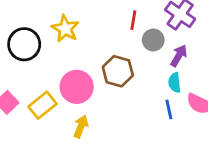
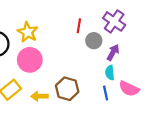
brown hexagon: (118, 71) -> (67, 89), moved
pink circle: (77, 87) -> (30, 60), moved
yellow arrow: (81, 127) -> (39, 96), moved, turned -112

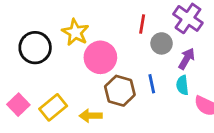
pink circle: (30, 60) -> (100, 57), moved
brown hexagon: (67, 89) -> (120, 91), moved
blue line: (106, 93) -> (152, 84), moved

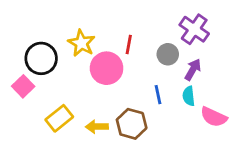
red line: (142, 24) -> (129, 45), moved
brown hexagon: (120, 91) -> (132, 124), moved
pink square: (18, 105) -> (23, 86), moved

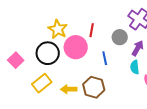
black circle: (41, 58) -> (48, 53), moved
blue line: (158, 95) -> (105, 58), moved

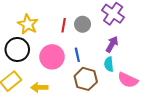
gray circle: (120, 37) -> (83, 24), moved
pink circle: (76, 47) -> (52, 57), moved
brown hexagon: (94, 87) -> (86, 79), moved

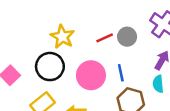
red line: (64, 25) -> (105, 38), turned 56

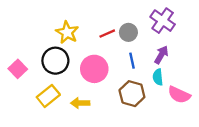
blue line: (121, 73) -> (132, 61), moved

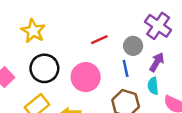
yellow star: (67, 32) -> (33, 31), moved
gray circle: (128, 32) -> (133, 46), moved

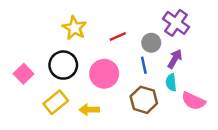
yellow star: (33, 31) -> (74, 28), moved

